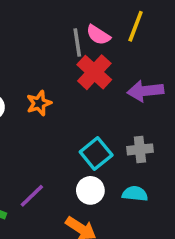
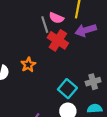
purple arrow: (145, 91) -> (86, 30), moved

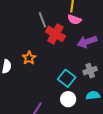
pink semicircle: (56, 18) -> (74, 20), moved
purple arrow: (86, 30) -> (87, 42), moved

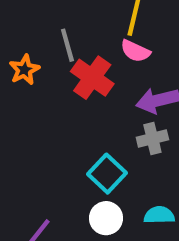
orange star: (29, 58) -> (24, 70), moved
gray cross: (90, 71) -> (152, 138), moved

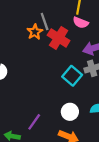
orange star: (24, 70) -> (35, 32), moved
cyan square: (107, 174) -> (72, 76), moved

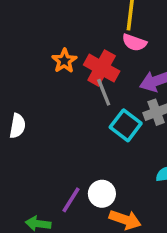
gray line: (45, 21) -> (104, 92), moved
white circle: (70, 112) -> (102, 194), moved

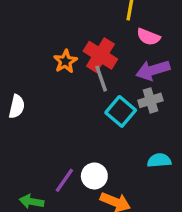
pink semicircle: (134, 42) -> (148, 37), moved
orange star: (64, 61) -> (65, 61), moved

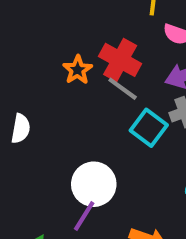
gray line: (101, 79) -> (123, 89), turned -32
white circle: (94, 176) -> (94, 184), moved, size x1.4

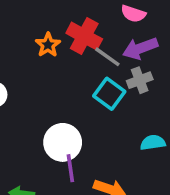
gray line: (123, 89) -> (107, 57), moved
purple line: (84, 216) -> (70, 168), moved, turned -40

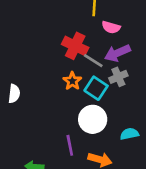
orange star: (48, 45) -> (72, 81), moved
white circle: (63, 142) -> (93, 119), moved
cyan semicircle: (153, 143) -> (129, 134), moved

